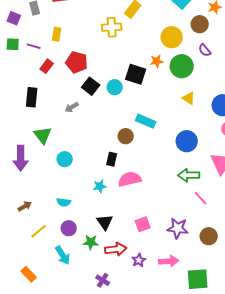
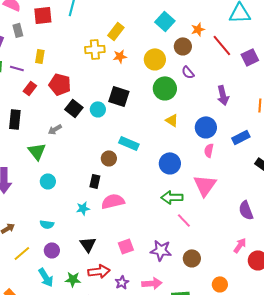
orange star: (157, 61) -> (120, 56), moved
green triangle: (43, 135) -> (37, 151), moved
green star: (91, 242) -> (73, 279), moved

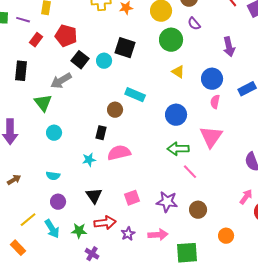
gray arrow: (55, 129) -> (61, 81), size x1.5
yellow line: (22, 253) -> (28, 220), moved

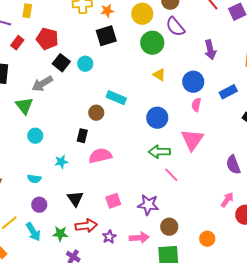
purple semicircle: (194, 24) -> (175, 27), size x1.5
black square: (125, 48) -> (106, 36), moved, turned -35
cyan star: (89, 160) -> (61, 162), moved
brown circle: (198, 210) -> (169, 227), moved

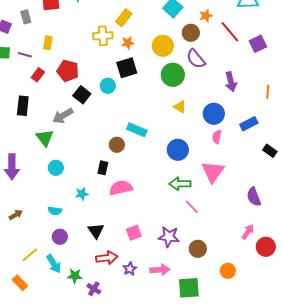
cyan circle: (85, 64) -> (108, 86), moved
brown circle: (169, 227) -> (198, 249), moved
green star: (60, 234) -> (75, 276), moved

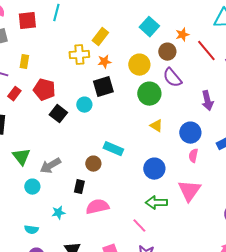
gray arrow: (63, 116) -> (50, 166), moved
pink line: (192, 207) -> (139, 226), moved

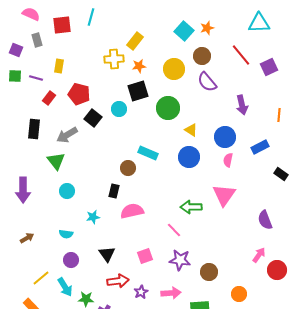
orange star: (182, 35) -> (207, 28), moved
green circle: (149, 94) -> (168, 108), moved
gray arrow: (50, 166) -> (67, 135), moved
blue circle: (154, 169) -> (189, 157), moved

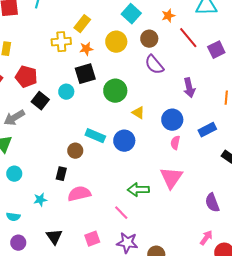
orange star: (207, 28) -> (168, 16), moved
yellow circle: (174, 69) -> (116, 42), moved
blue circle: (189, 157) -> (124, 141), moved

